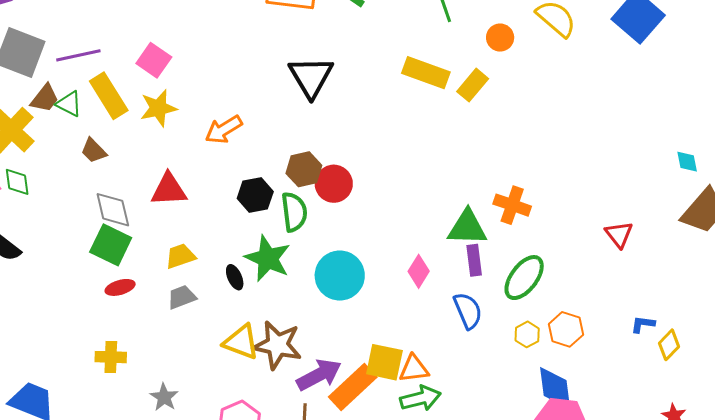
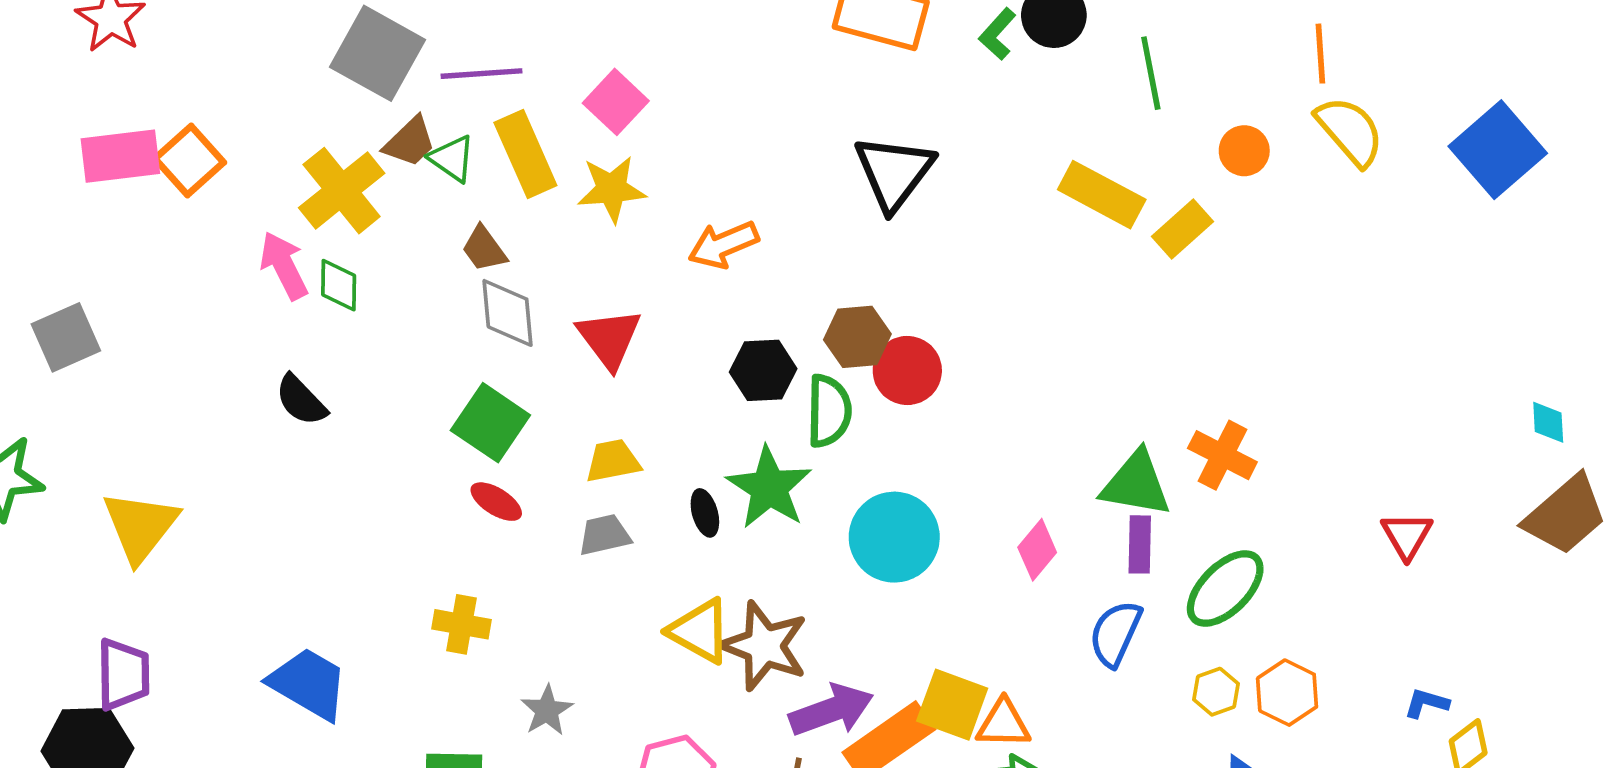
red triangle: (169, 190) -> (609, 338), turned 48
gray diamond: (113, 210) -> (508, 313), moved
red ellipse: (120, 287) -> (496, 502), turned 40
blue semicircle: (468, 311) -> (1115, 633), turned -141

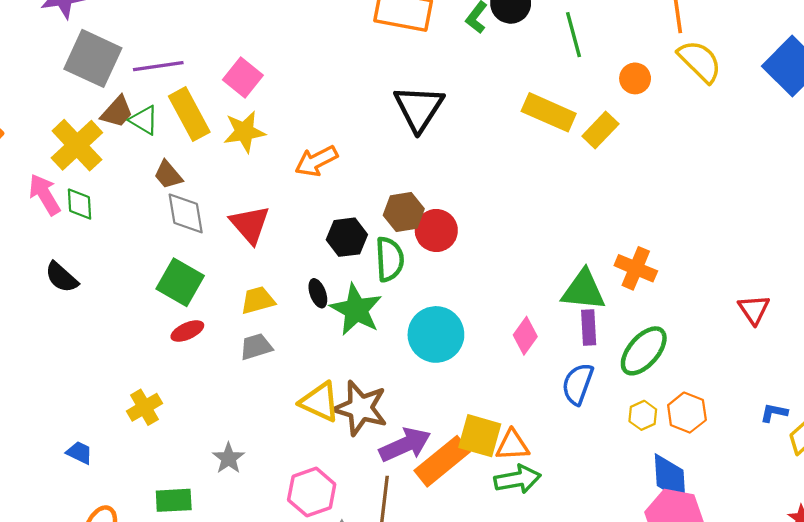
red ellipse: (496, 502) -> (187, 331), turned -52
black ellipse: (705, 513) -> (318, 293), moved
yellow cross: (462, 624) -> (144, 407), moved, turned -36
blue trapezoid: (309, 684) -> (79, 453), size x0.5

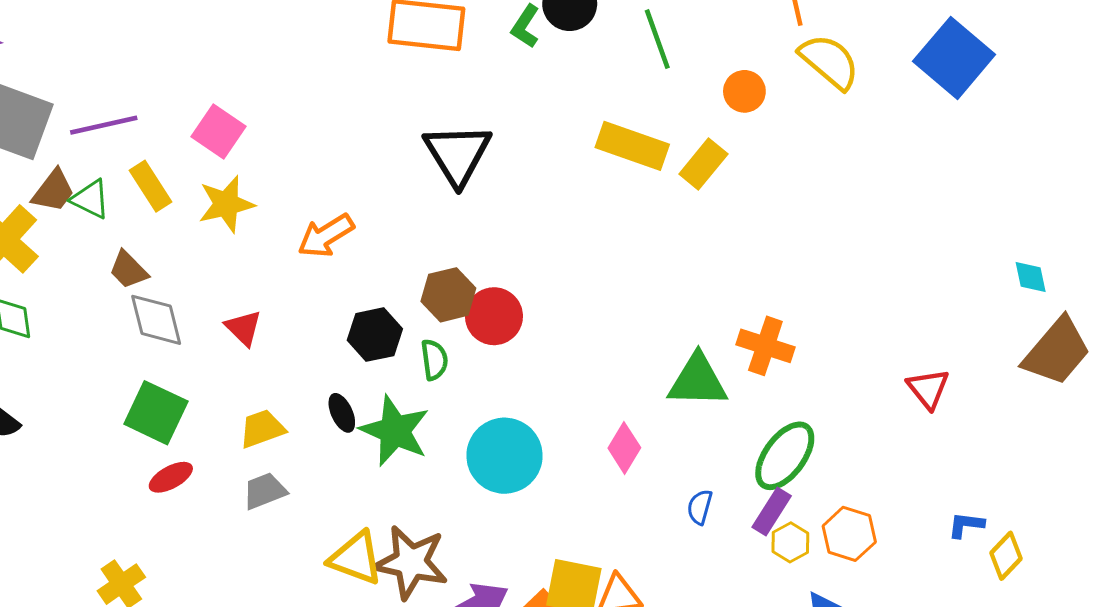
yellow rectangle: (189, 114) -> (150, 186), size x0.7
red triangle: (250, 225) -> (243, 328), size x0.7
green semicircle: (390, 259) -> (434, 360), size x0.7
purple rectangle: (589, 328) -> (772, 512), moved, turned 40
blue semicircle: (578, 384) -> (700, 507), size x0.6

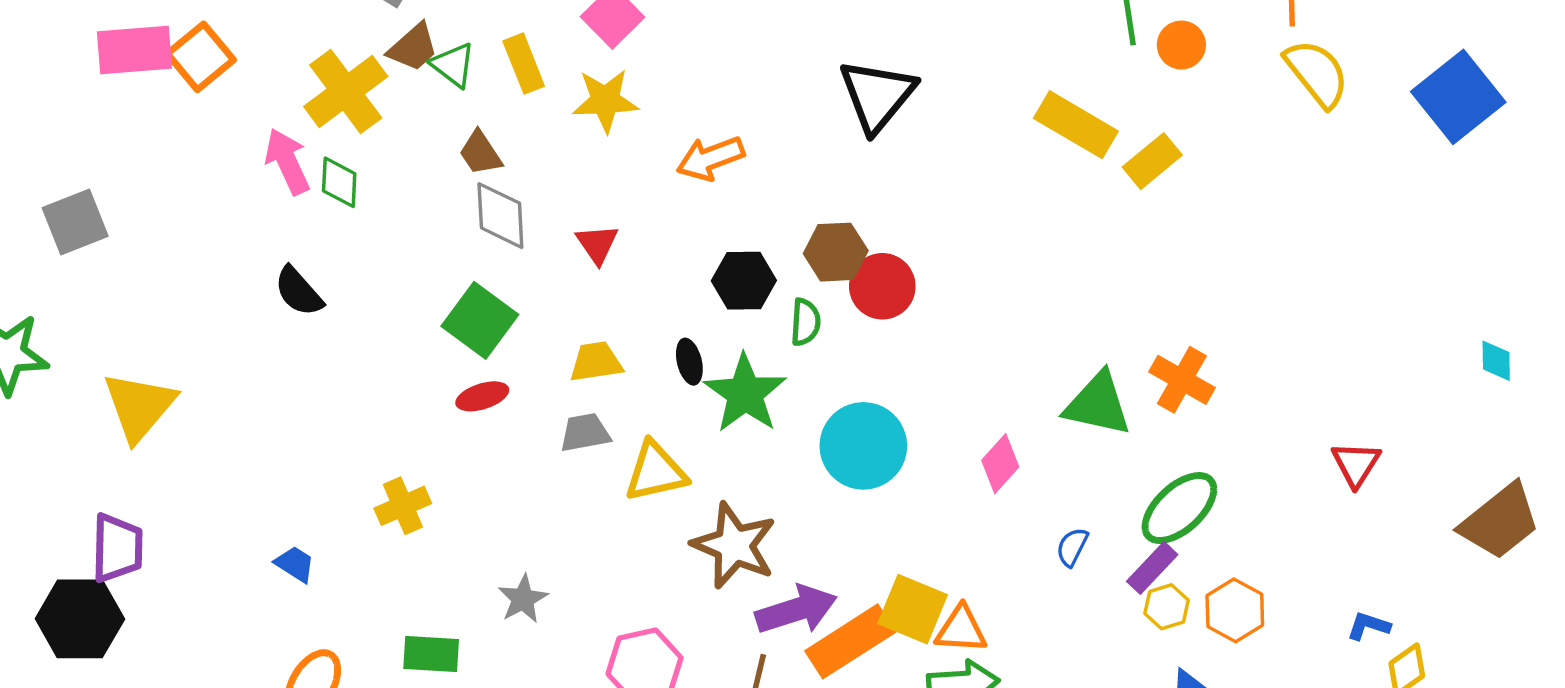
orange circle: (744, 91) -> (1181, 45), moved
brown trapezoid: (1057, 351) -> (1500, 522), moved
yellow triangle: (356, 558) -> (656, 472), moved, turned -44

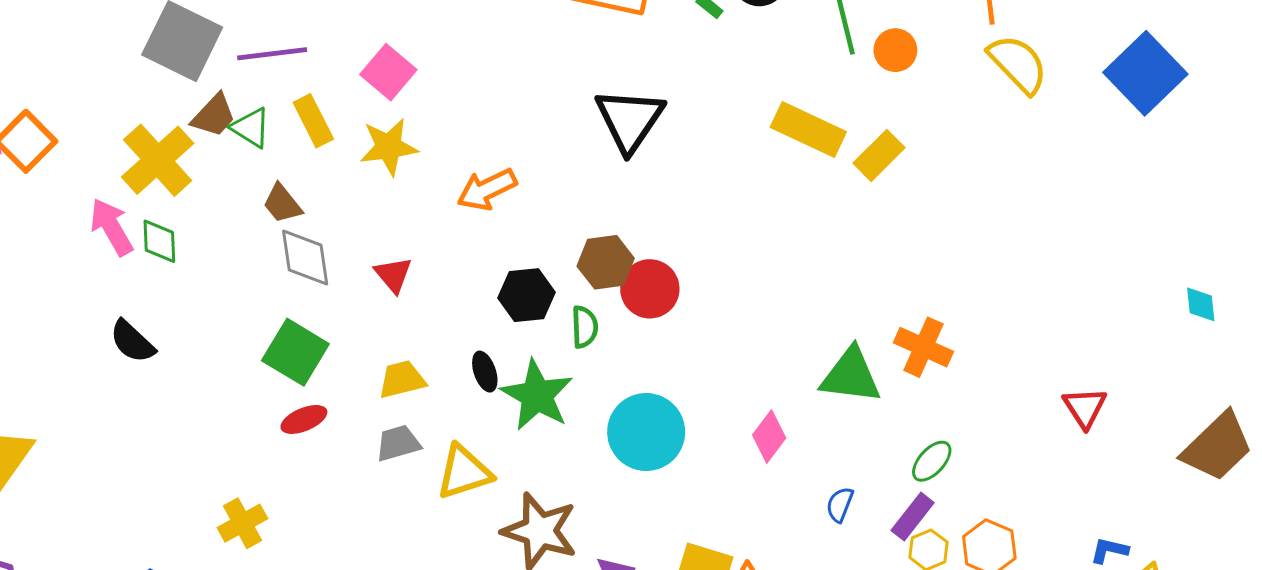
green ellipse: (1179, 508) -> (932, 461), size x0.6

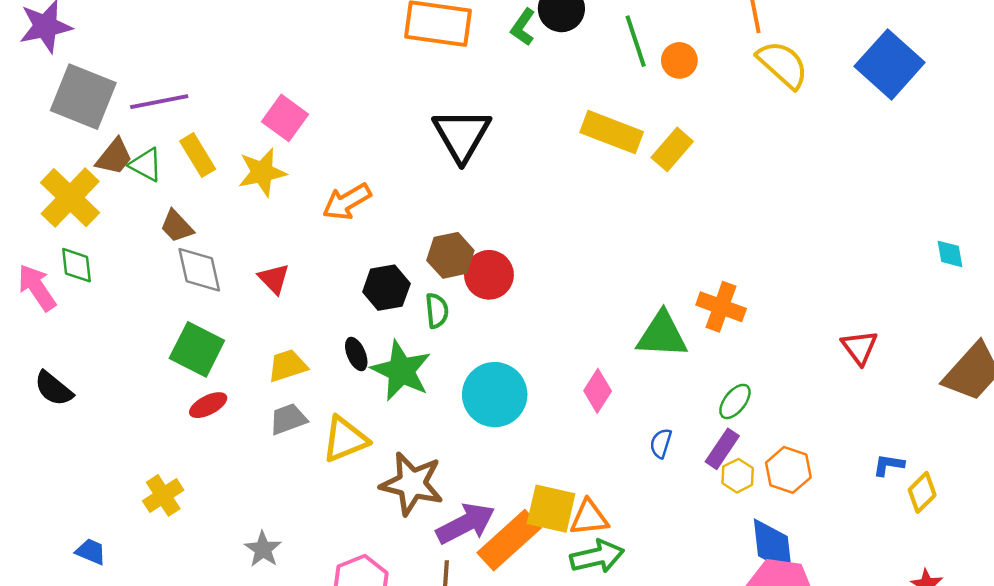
pink square: (388, 72) -> (285, 118), moved
pink arrow: (112, 227) -> (37, 287), moved
black semicircle: (132, 342) -> (54, 389), moved

